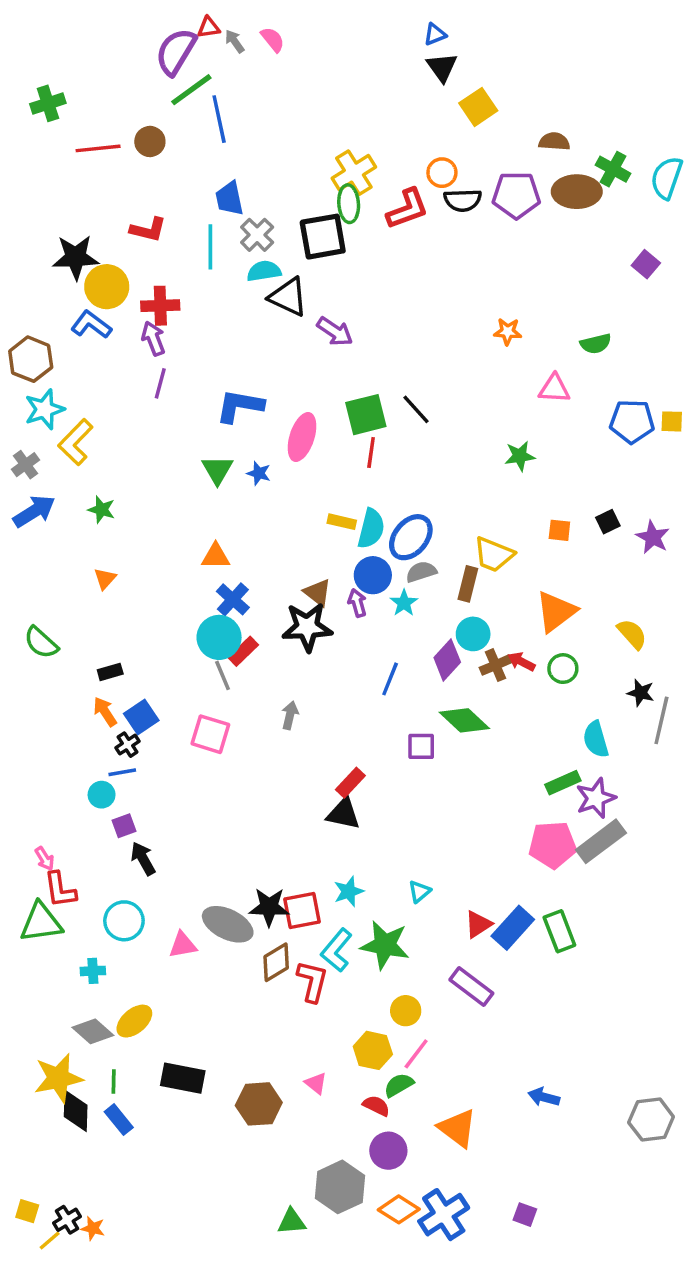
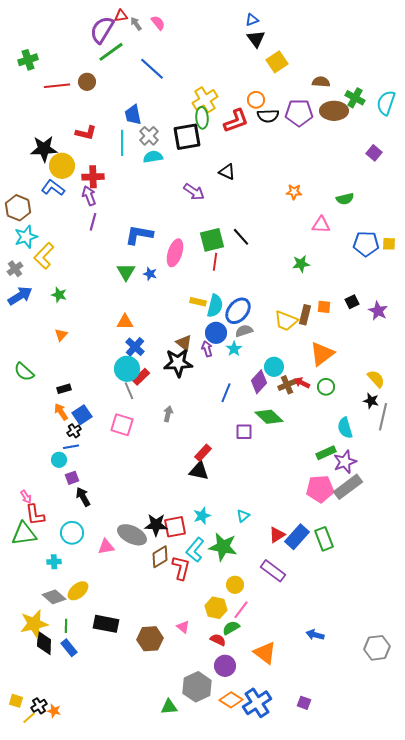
blue line: (219, 119) -> (152, 69), moved, turned -36
black triangle: (288, 297) -> (227, 172), moved, size x0.7
brown rectangle: (468, 584) -> (305, 315), moved
yellow semicircle: (632, 634) -> (376, 379), moved

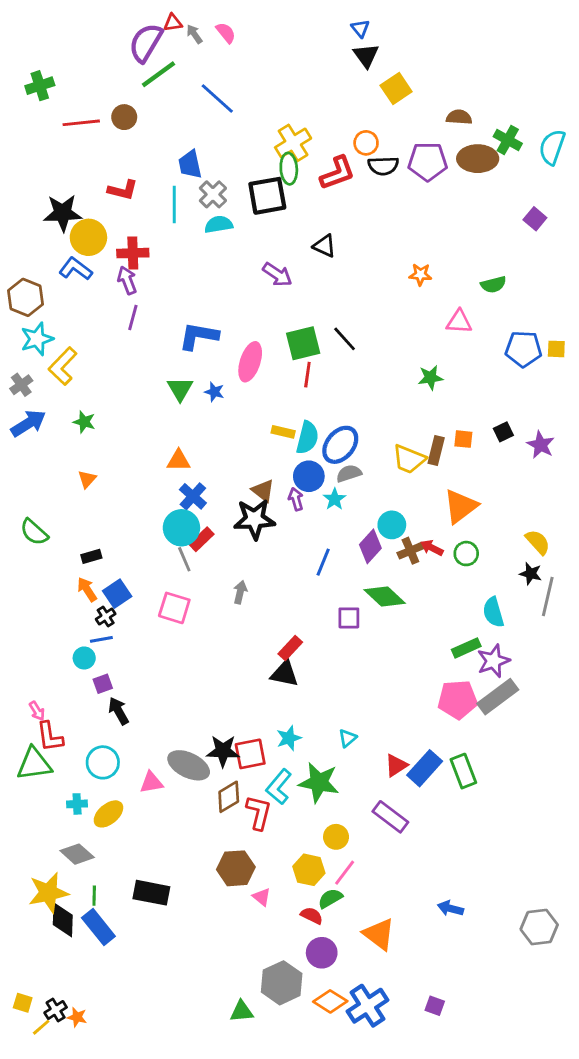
blue triangle: (252, 20) -> (360, 28), turned -48
yellow ellipse: (78, 591) -> (108, 814), moved
brown hexagon: (150, 639) -> (236, 868), moved
blue rectangle: (69, 648) -> (98, 927), size x1.4

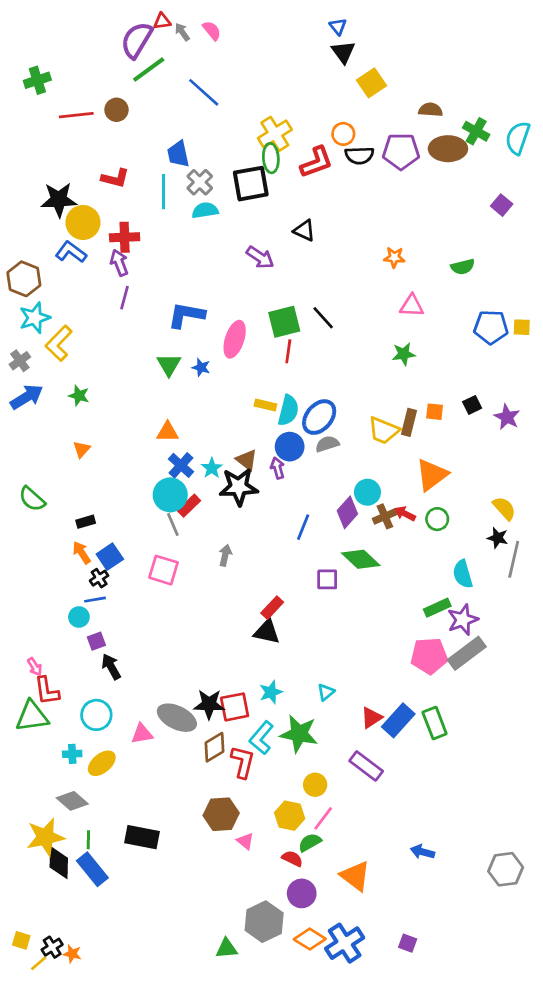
pink triangle: (459, 322) -> (412, 306), moved
cyan star: (335, 499) -> (212, 468), moved

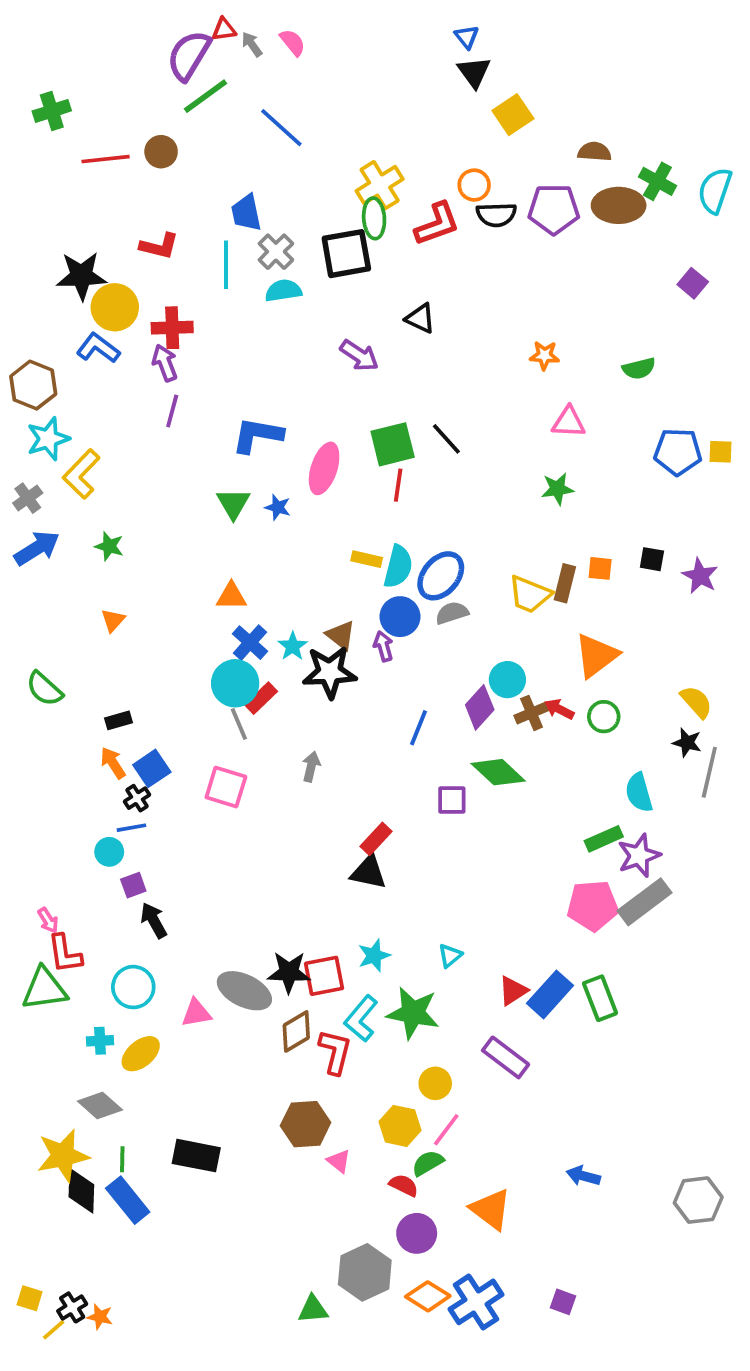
black square: (472, 405) -> (652, 559), turned 36

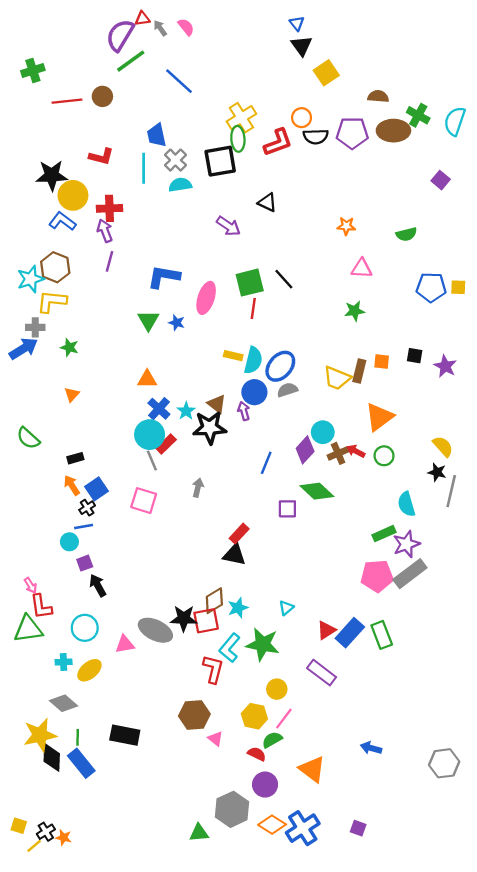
brown hexagon: (33, 385) -> (55, 267), moved
yellow L-shape: (81, 474) -> (52, 301), turned 52
gray cross: (28, 498) -> (35, 327), moved, turned 36
brown diamond: (296, 1031) -> (214, 601), moved

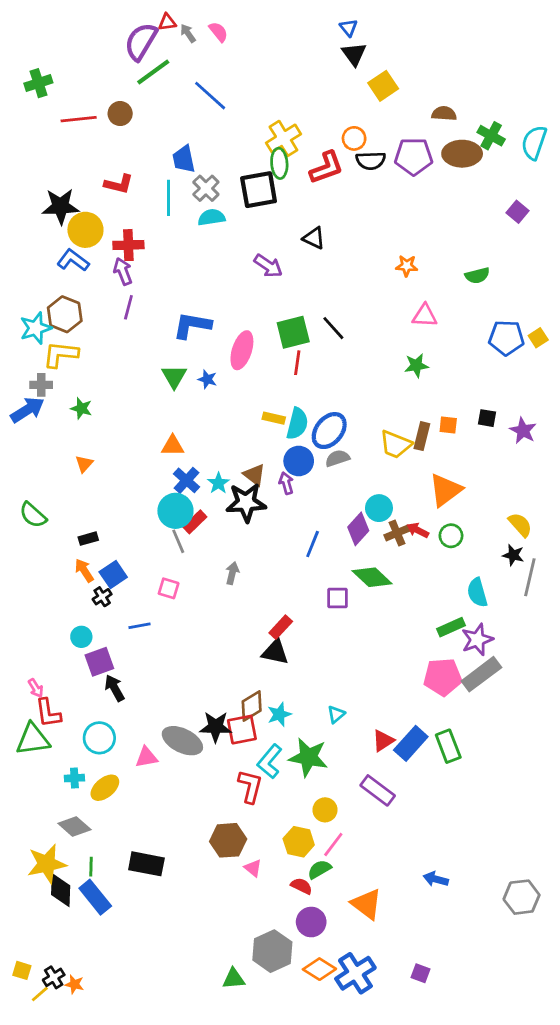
yellow square: (458, 287) -> (538, 338), turned -35
pink square: (144, 501) -> (169, 588), size x0.7
blue line: (84, 526) -> (139, 626), moved
purple square: (85, 563) -> (99, 662), size x1.5

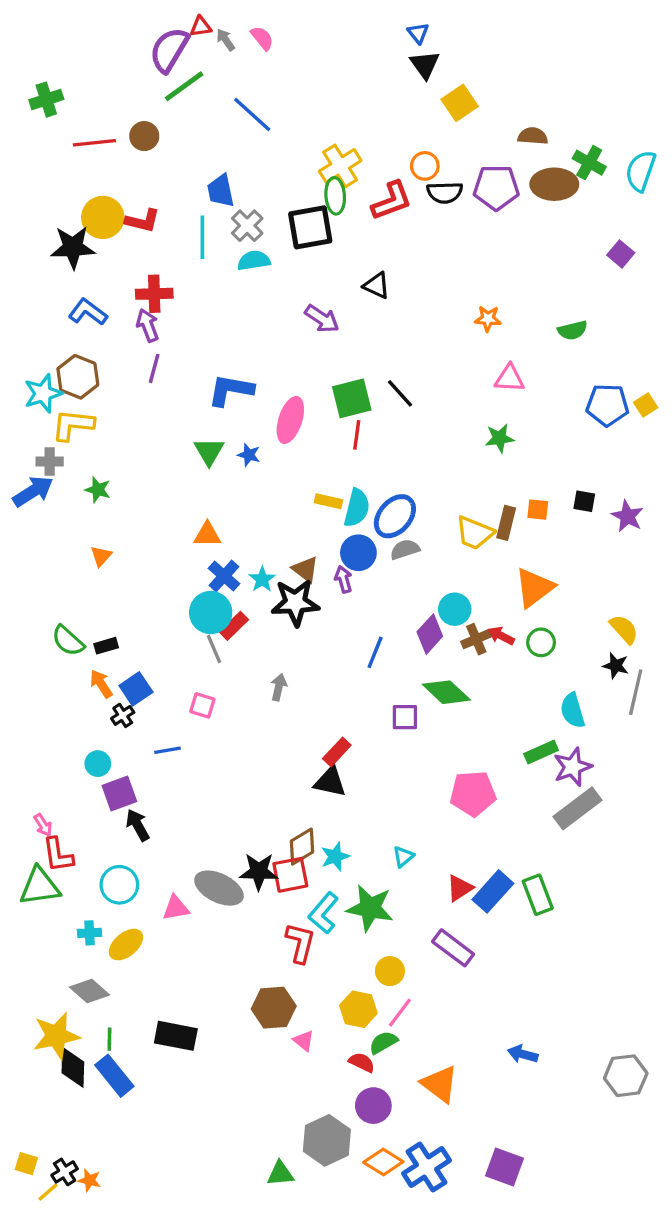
yellow circle: (85, 230) -> (103, 217), moved
green semicircle: (33, 515) -> (68, 641), moved
pink pentagon: (443, 677) -> (473, 793), moved
purple square: (421, 973) -> (505, 1167), size x1.6

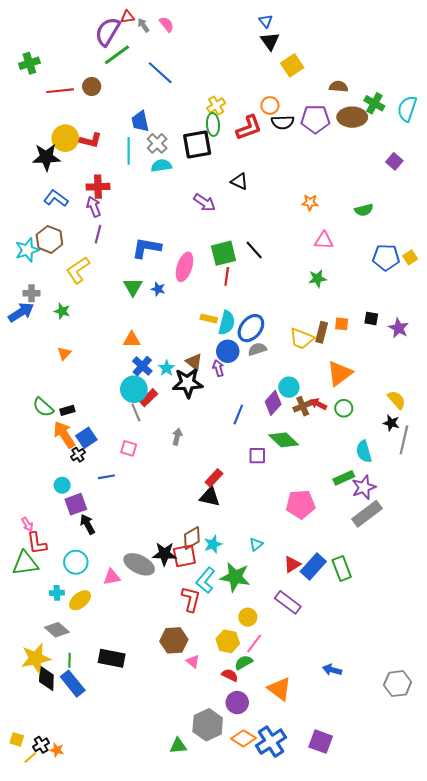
yellow cross: (340, 166) -> (216, 105), size x0.7
yellow L-shape: (73, 425) -> (78, 270), moved, turned -40
orange arrow: (101, 684) -> (64, 435), size x1.5

